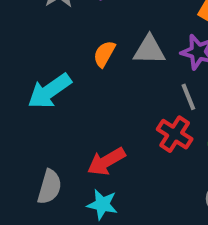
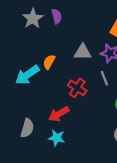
orange semicircle: (104, 54) -> (49, 62), moved
red cross: (175, 134) -> (77, 88), moved

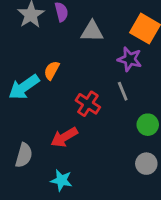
gray triangle: (83, 52) -> (92, 31), moved
cyan star: (57, 138) -> (61, 180), moved

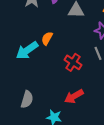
red arrow: (64, 137) -> (74, 96), moved

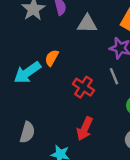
red arrow: (74, 96) -> (85, 129), turned -36

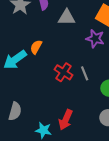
gray line: (114, 76) -> (85, 73), moved
red arrow: (85, 129) -> (66, 120), moved

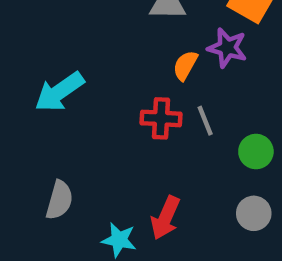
orange semicircle: (36, 47) -> (185, 65), moved
red cross: (64, 72) -> (161, 118), turned -30

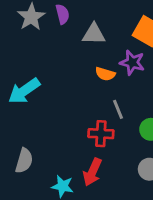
orange semicircle: (185, 65) -> (105, 74), turned -102
red cross: (161, 118) -> (101, 134), moved

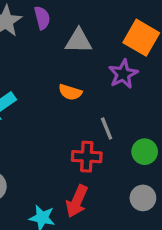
purple star: (132, 63) -> (123, 74), turned 30
orange semicircle: (105, 74) -> (70, 92), moved

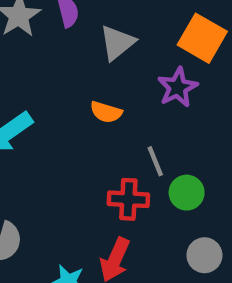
gray triangle: (79, 41) -> (117, 43), turned -40
green circle: (145, 152) -> (187, 193), moved

